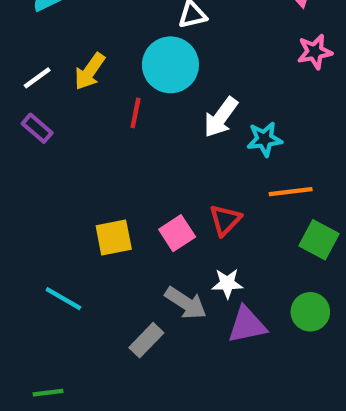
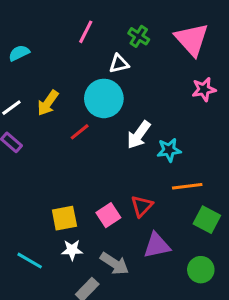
red line: (135, 113) -> (80, 132), turned 40
white star: (227, 283) -> (72, 250), moved
purple triangle: (247, 325) -> (157, 245), moved

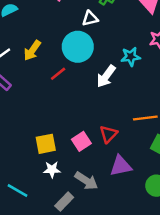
cyan star: (169, 150) -> (131, 57), moved
cyan line: (30, 261) -> (18, 191), moved

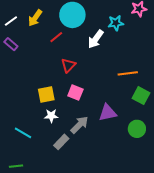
red triangle: (108, 134) -> (68, 65), moved
pink square: (81, 141) -> (75, 93), turned -35
gray arrow: (86, 181) -> (79, 125), turned -78

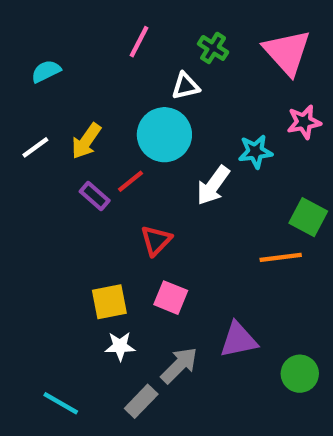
purple rectangle: (11, 44) -> (95, 196), moved
green square: (141, 96) -> (308, 217), moved
cyan line: (23, 133) -> (61, 403), moved

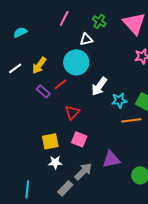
cyan star: (255, 152) -> (119, 100), moved
cyan line: (61, 403) -> (27, 189), turned 66

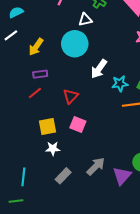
white line: (15, 68) -> (11, 35), moved
red line: (60, 84) -> (35, 93), moved
purple rectangle: (43, 91) -> (40, 74), turned -48
purple triangle: (111, 159) -> (122, 176), moved, turned -36
gray arrow: (83, 171) -> (96, 166), moved

